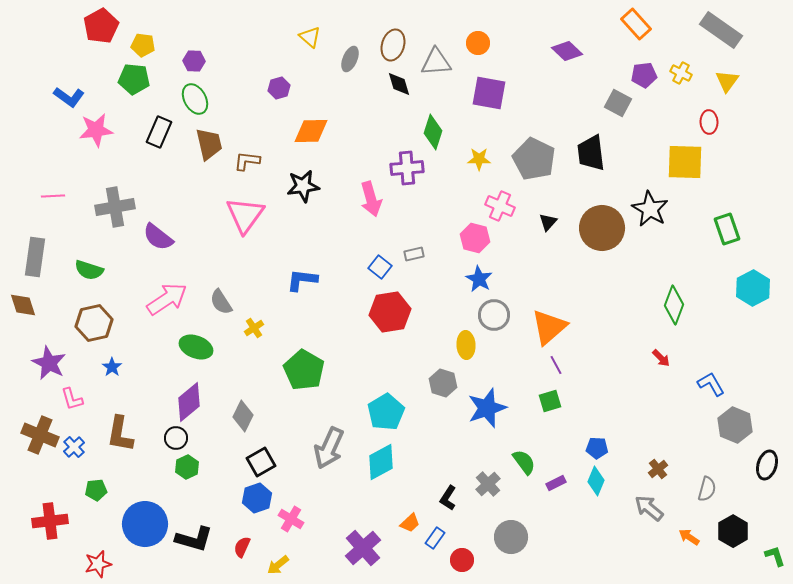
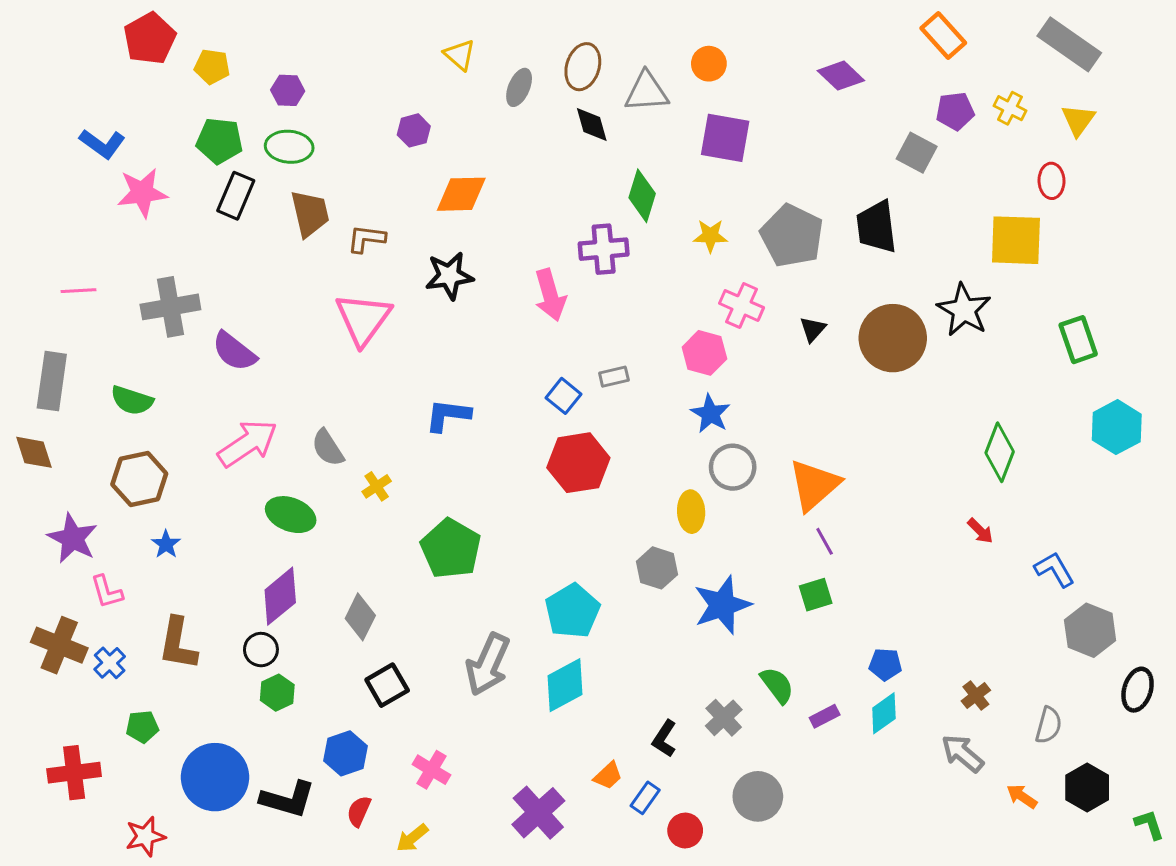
green pentagon: (134, 79) -> (219, 141), moved
green ellipse: (195, 99) -> (289, 147), turned -56
cyan diamond: (596, 481) -> (884, 713), turned 32
blue hexagon: (257, 498) -> (345, 753), moved

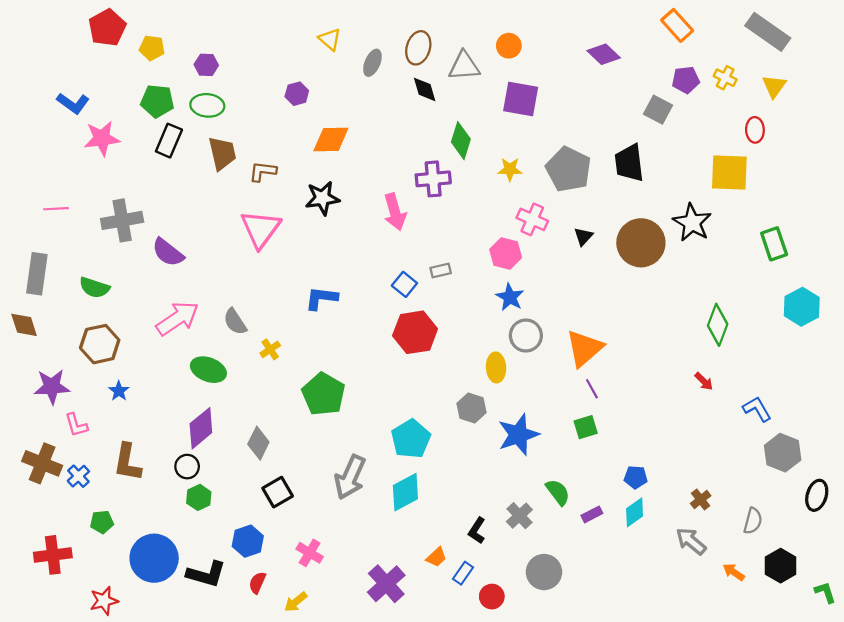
purple star: (73, 538) -> (52, 387), turned -30

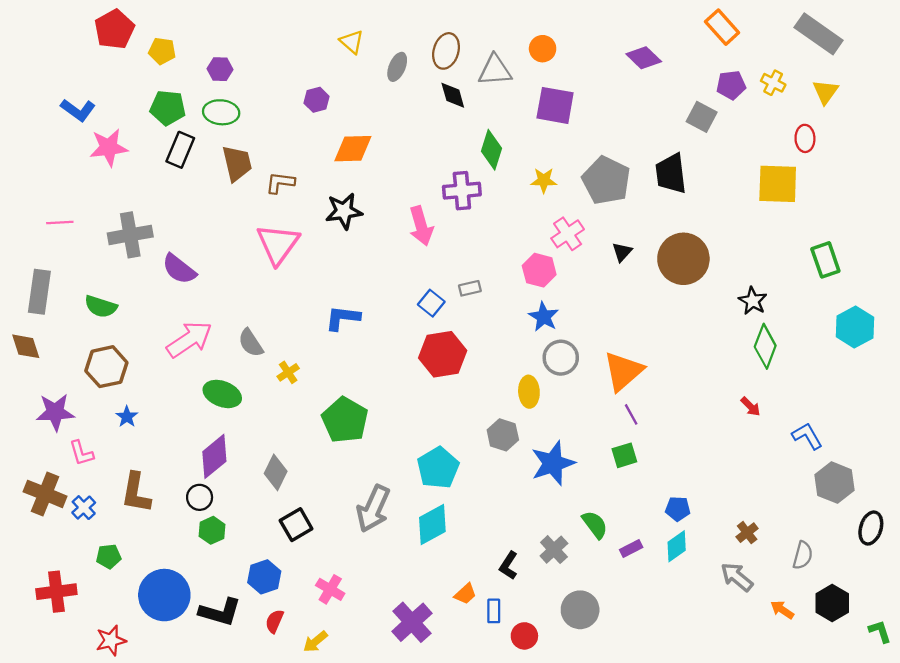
pink cross: (532, 219) -> (568, 234), turned 32
black star: (692, 223) -> (753, 301), moved, size x0.7
blue rectangle: (463, 573) -> (494, 611), turned -35

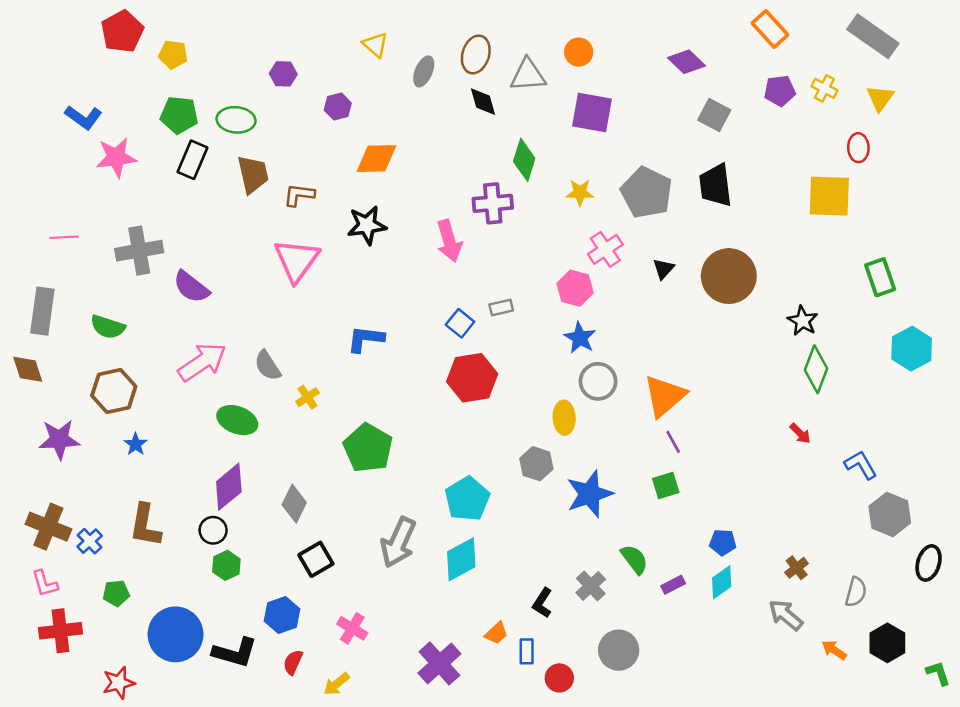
purple hexagon: (220, 69) -> (283, 74), moved
gray square: (702, 117) -> (714, 115), moved
pink L-shape: (81, 453) -> (45, 584), moved

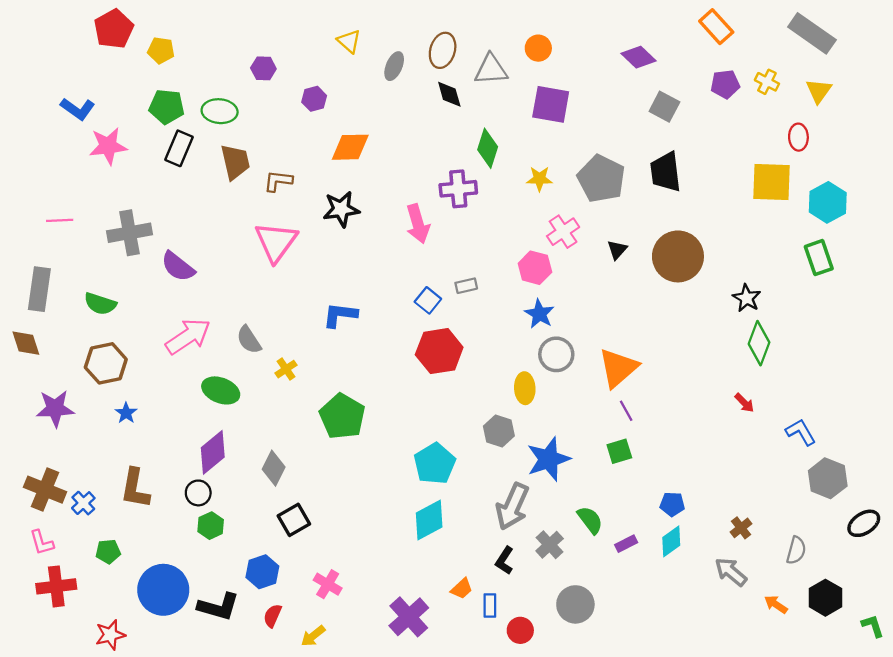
cyan hexagon: (912, 349) -> (828, 202), moved
gray arrow: (398, 542) -> (512, 506), moved
black ellipse: (929, 563) -> (864, 523), turned 40

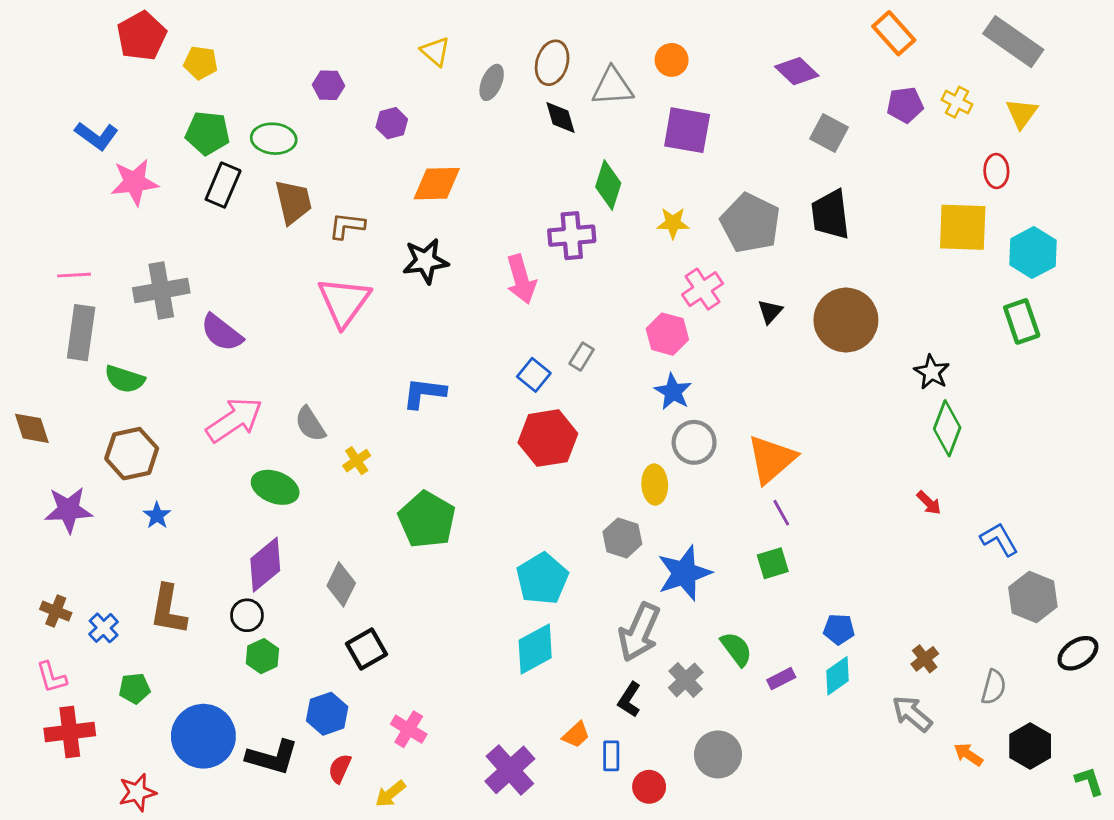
gray rectangle: (466, 286) -> (582, 357), turned -45
gray rectangle: (39, 289) -> (81, 333), moved
brown cross: (45, 490) -> (56, 611), size x0.6

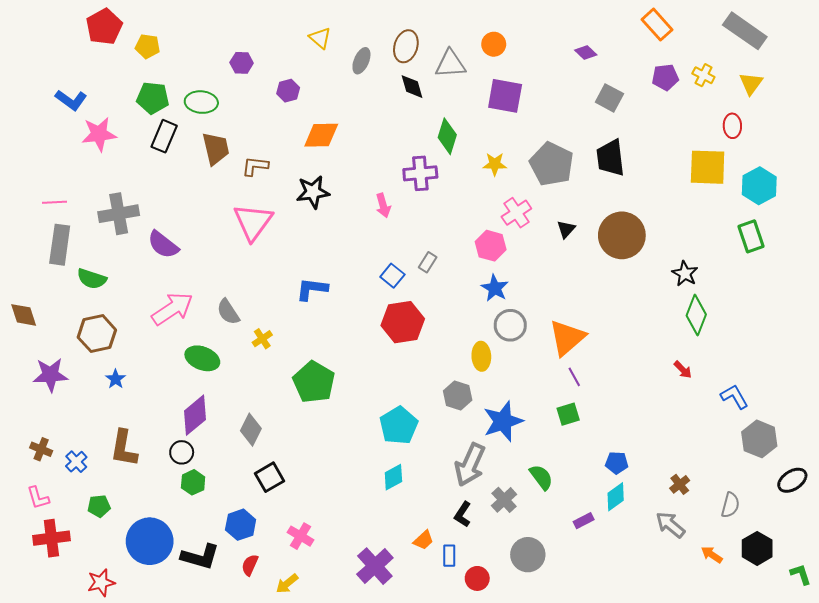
purple diamond: (797, 71) -> (586, 52), size x0.7
pink arrow: (521, 279) -> (383, 205), size x0.7
cyan diamond: (535, 649) -> (393, 477), size x0.7
purple rectangle: (781, 679) -> (584, 521), moved

